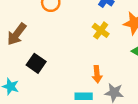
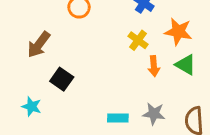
orange arrow: (97, 74) -> (154, 66), moved

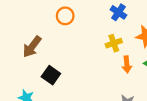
yellow cross: (138, 40) -> (114, 43), turned 35

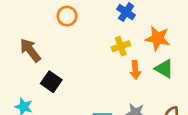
brown arrow: (32, 47) -> (30, 50), turned 105

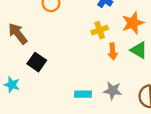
orange star: (158, 38) -> (133, 23), turned -30

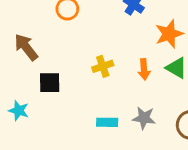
yellow cross: (100, 30) -> (103, 66), moved
black square: (37, 62) -> (50, 83), turned -36

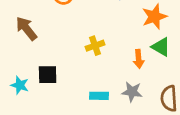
orange arrow: (144, 69) -> (139, 59), moved
black square: (50, 83) -> (48, 75), moved

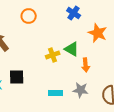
orange star: (154, 17) -> (98, 33), turned -30
green triangle: (161, 47) -> (72, 49), moved

